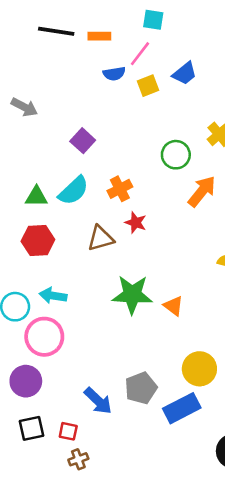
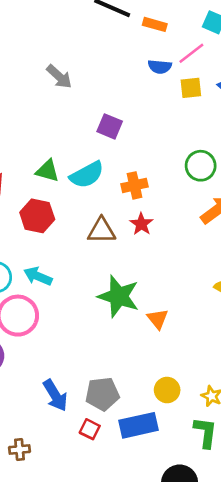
purple square: (83, 141) -> (110, 126), turned -35
yellow circle: (199, 369) -> (167, 390), size x0.7
red square: (68, 431) -> (90, 429), moved

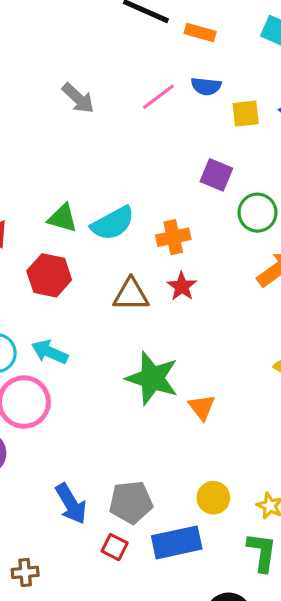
pink line: (191, 53) -> (158, 97), moved
purple square: (110, 126) -> (216, 175), moved

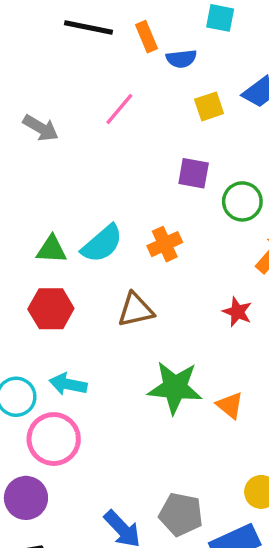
orange rectangle: (200, 32) -> (146, 37), turned 64
blue semicircle: (206, 86) -> (181, 59), moved
red star: (182, 286) -> (237, 312), moved
gray pentagon: (131, 502) -> (181, 514), turned 30

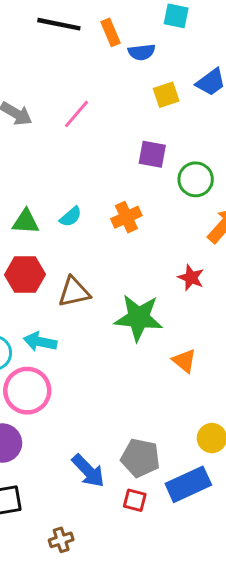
pink line: (119, 109) -> (77, 114), moved
cyan semicircle: (102, 244) -> (71, 217), size x0.6
brown triangle: (136, 310) -> (74, 292), moved
green star: (175, 388) -> (139, 318), moved

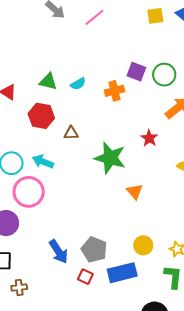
purple square: (152, 154) -> (136, 72), moved
brown triangle: (74, 292) -> (71, 133), size x0.7
brown cross: (61, 540) -> (19, 287), moved

